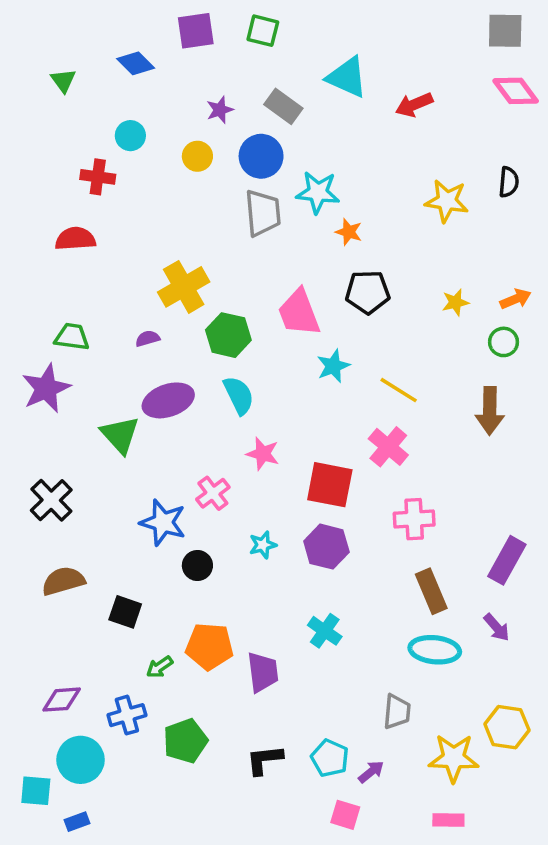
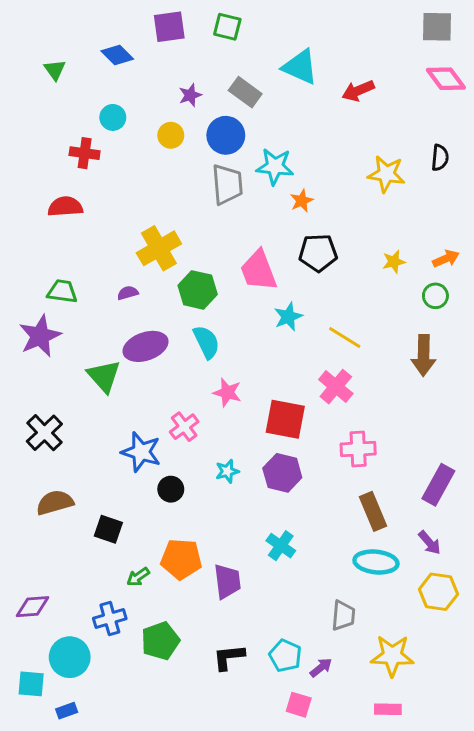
orange star: (349, 232) -> (302, 201), turned 30
purple diamond: (62, 700) -> (33, 607), moved
yellow hexagon: (507, 727) -> (438, 592), moved

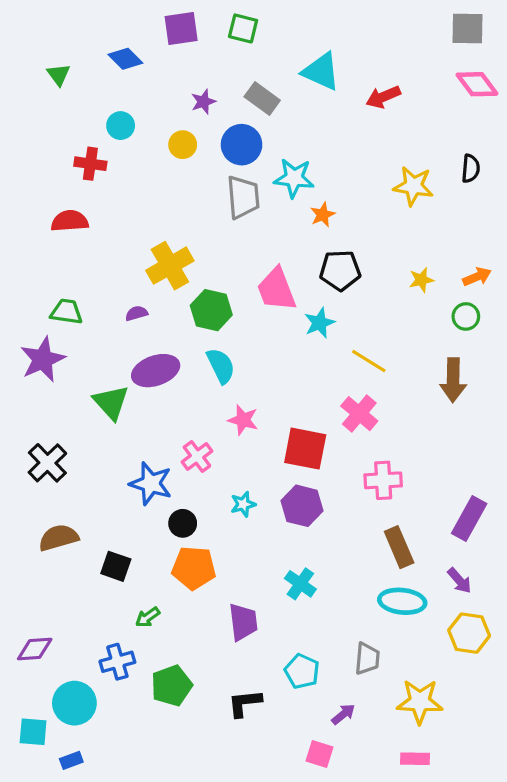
cyan star: (288, 317) -> (319, 323), moved
orange pentagon: (181, 559) -> (194, 568), moved
cyan pentagon: (285, 656) -> (302, 671), moved

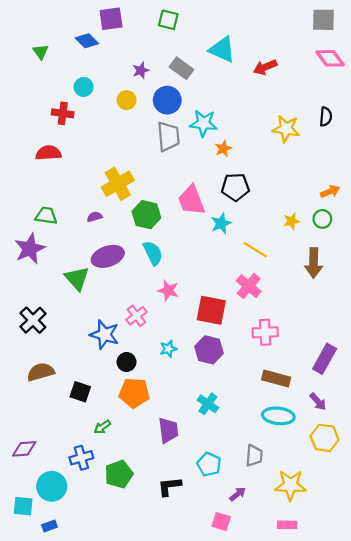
purple square: (181, 28) -> (111, 19), moved
yellow star: (421, 280) -> (292, 221), moved
brown rectangle: (399, 547) -> (276, 379), turned -52

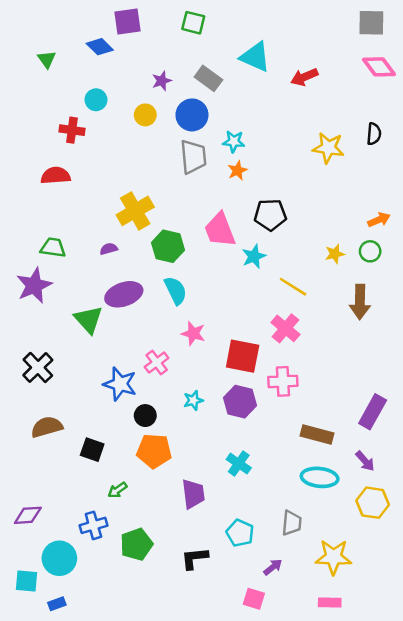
cyan star: (204, 123) -> (234, 141), size x0.7
orange star: (223, 149) -> (237, 170), moved
pink cross: (265, 332) -> (283, 381), moved

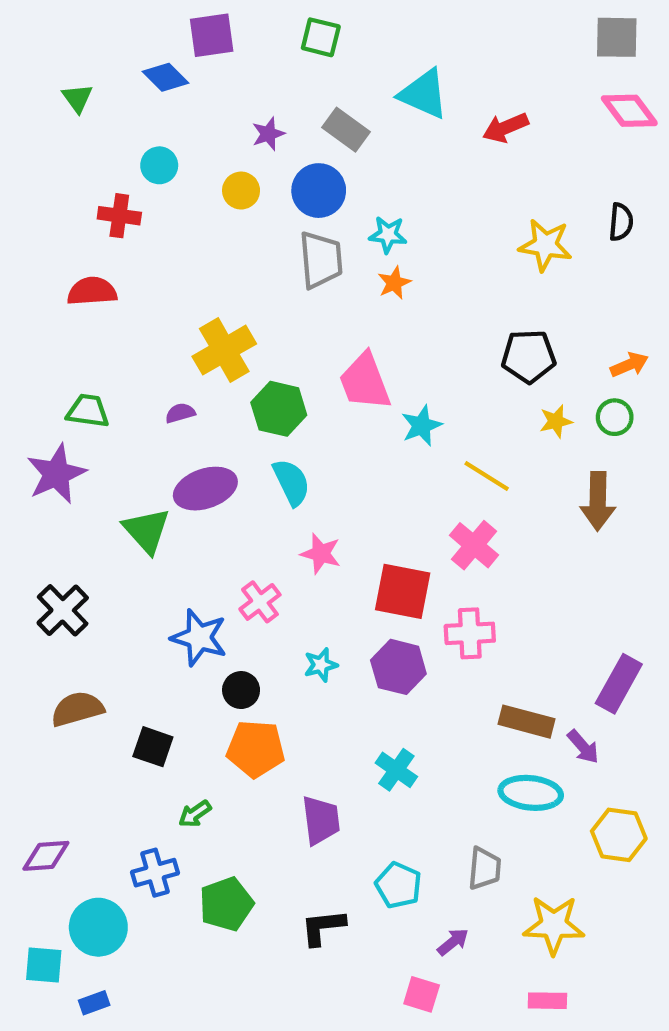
black pentagon: (270, 215) -> (529, 356), moved
purple arrow: (365, 461) -> (583, 747), moved

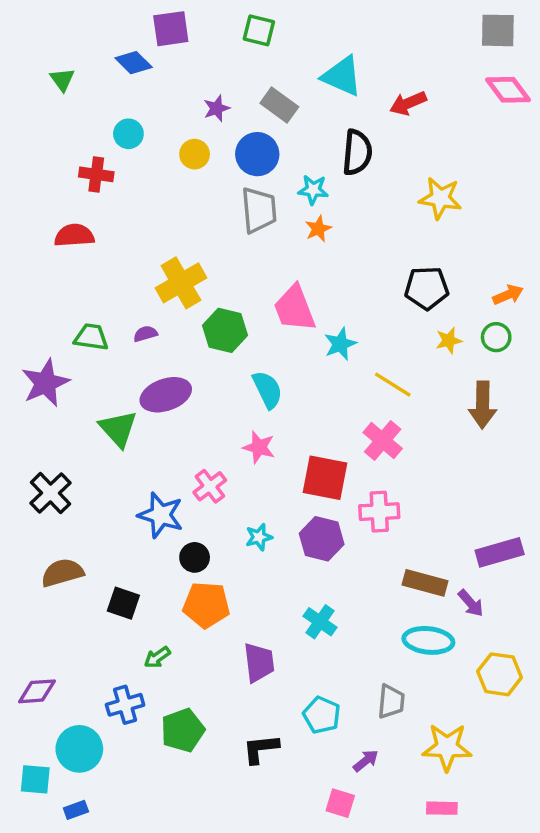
black semicircle: (621, 222) -> (357, 152), moved, size x1.5
green trapezoid: (88, 411) -> (91, 337), moved
cyan semicircle: (291, 482) -> (267, 390), moved
purple rectangle: (619, 684) -> (500, 552), turned 45

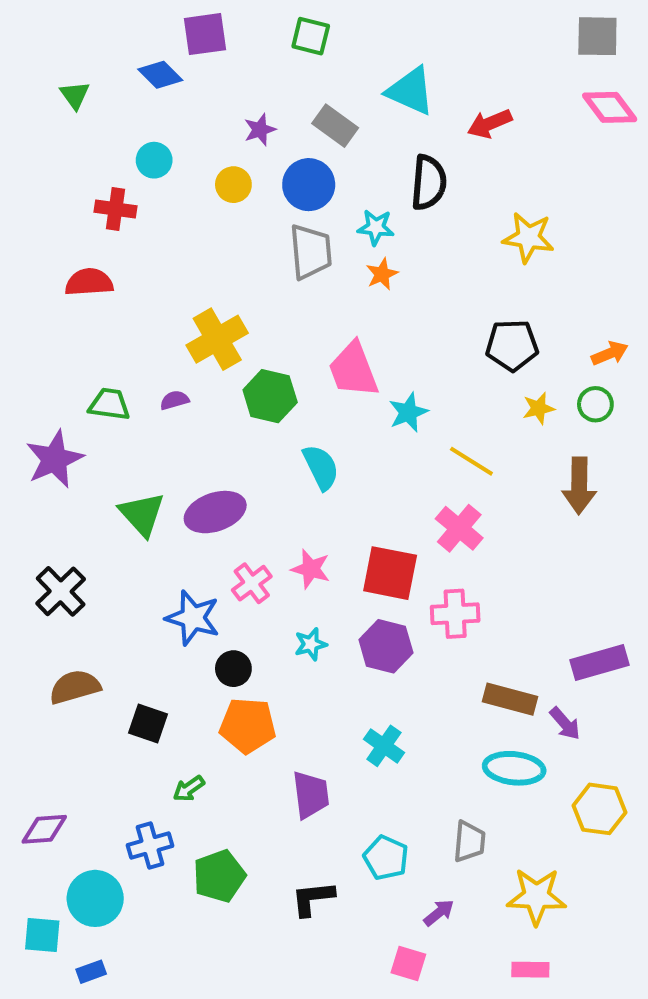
purple ellipse: (166, 395) -> (215, 512), moved
pink star: (259, 447) -> (311, 569), moved

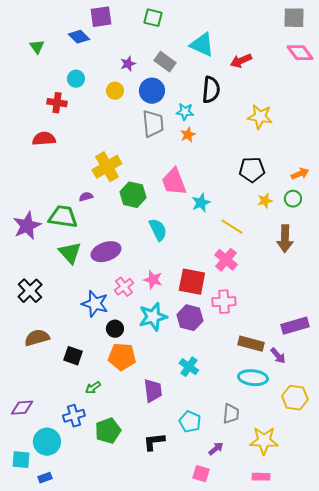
green trapezoid: (109, 404) -> (63, 217), moved, size x1.4
cyan star: (311, 644) -> (153, 317), size x1.8

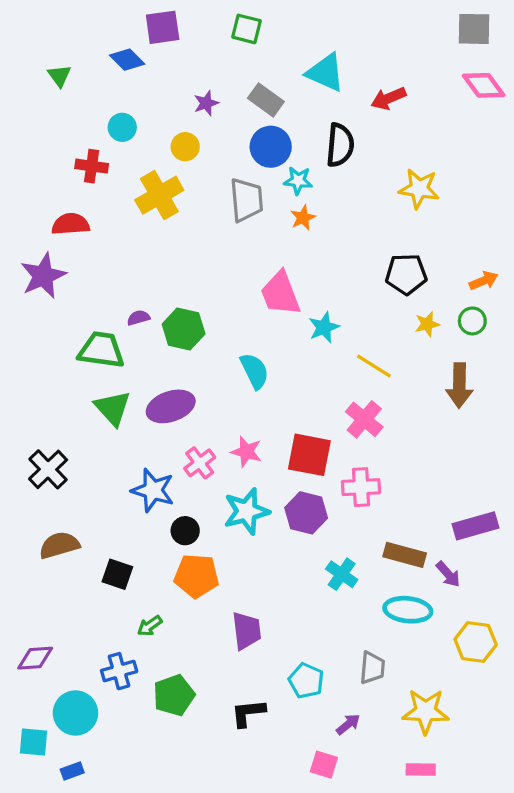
blue circle: (152, 91) -> (271, 147), moved
yellow cross: (107, 167) -> (159, 195), moved
green hexagon: (133, 195) -> (184, 329), moved
purple star: (27, 226) -> (43, 276), moved
cyan cross: (189, 367) -> (342, 574), moved

